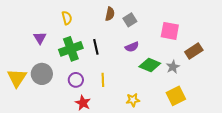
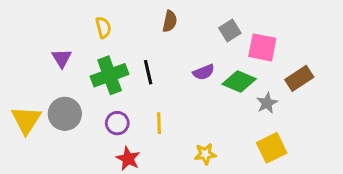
gray square: (130, 20) -> (230, 31), moved
green diamond: (150, 65) -> (239, 81), moved

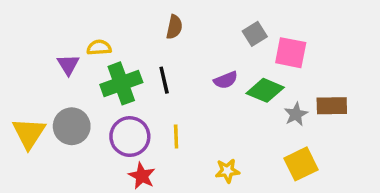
brown semicircle: (170, 21) -> (174, 27), moved
yellow semicircle: (103, 27) -> (99, 48), moved, turned -80
brown rectangle: (299, 78) -> (332, 106), moved, turned 32
purple circle: (117, 123) -> (130, 137), size x1.5

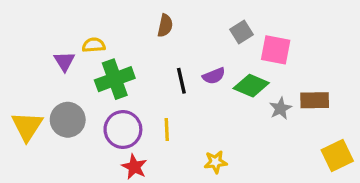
black line: (164, 80) -> (181, 81), moved
yellow square: (301, 164) -> (337, 155), moved

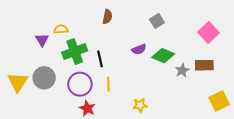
pink square: (276, 50) -> (209, 33), moved, turned 36
black line: (181, 81) -> (100, 59), moved

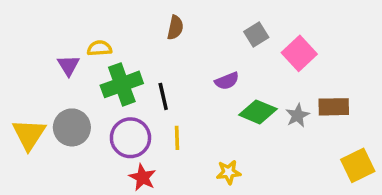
pink square: (209, 33) -> (299, 53), moved
green diamond: (163, 56) -> (258, 112), moved

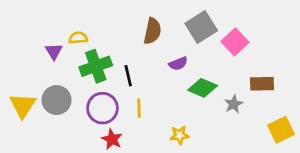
brown semicircle: (175, 28) -> (153, 31), moved, size x1.4
gray square: (256, 34) -> (201, 27), size x1.6
gray star: (298, 115) -> (234, 104), moved

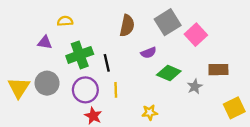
yellow semicircle: (78, 38) -> (65, 21), moved
purple triangle: (54, 51) -> (45, 43), turned -49

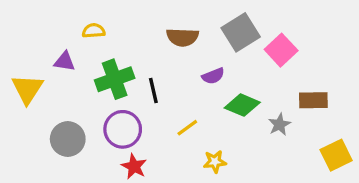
brown semicircle: (127, 26) -> (182, 37), turned 80
gray circle: (47, 83) -> (68, 139), moved
yellow triangle: (19, 88) -> (27, 89), moved
yellow line: (116, 90) -> (187, 128), moved, turned 56

